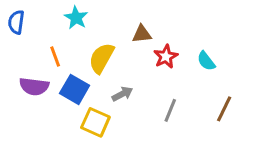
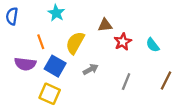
yellow square: (95, 122) -> (50, 94), moved

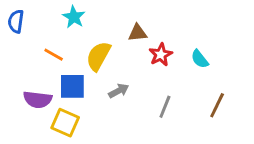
orange line: (41, 42) -> (54, 55), turned -40
purple semicircle: (25, 64) -> (38, 100), moved
blue square: (55, 66) -> (72, 86), turned -30

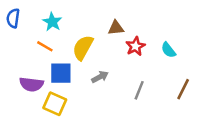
cyan star: (74, 17) -> (52, 22), moved

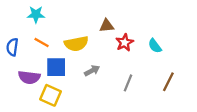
blue semicircle: (13, 18) -> (12, 47), moved
cyan star: (52, 22) -> (36, 14), moved, turned -30
yellow semicircle: (83, 48) -> (76, 44), turned -130

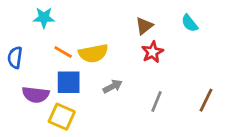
brown triangle: (107, 26) -> (144, 26), moved, turned -32
orange line: (42, 43) -> (63, 52), moved
cyan semicircle: (155, 46) -> (190, 23), moved

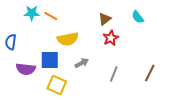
orange line: (63, 52) -> (51, 16), moved
yellow square: (62, 117) -> (57, 85), moved

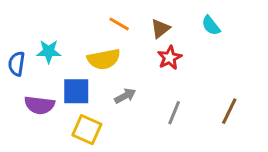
cyan star: (32, 13) -> (49, 52), moved
orange line: (51, 16) -> (119, 24), moved

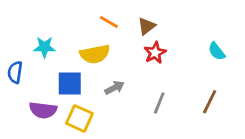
cyan semicircle: (211, 26) -> (217, 51), moved
blue semicircle: (17, 64) -> (15, 72), moved
purple semicircle: (39, 105) -> (43, 110), moved

